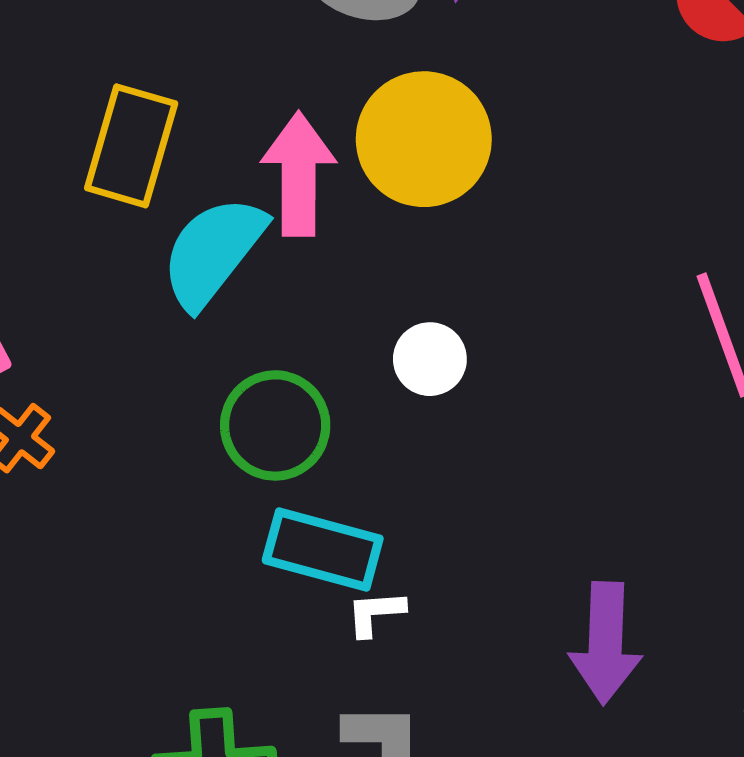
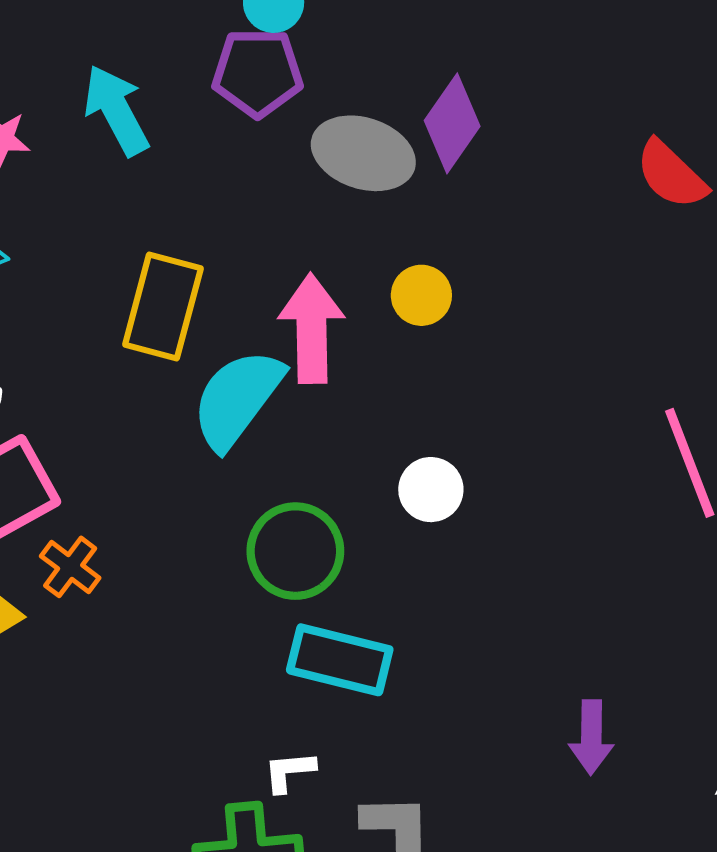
yellow circle: (424, 139) -> (421, 295), size x0.5
white L-shape: (375, 613) -> (289, 771), moved
purple arrow: (605, 643) -> (591, 737), size x0.7

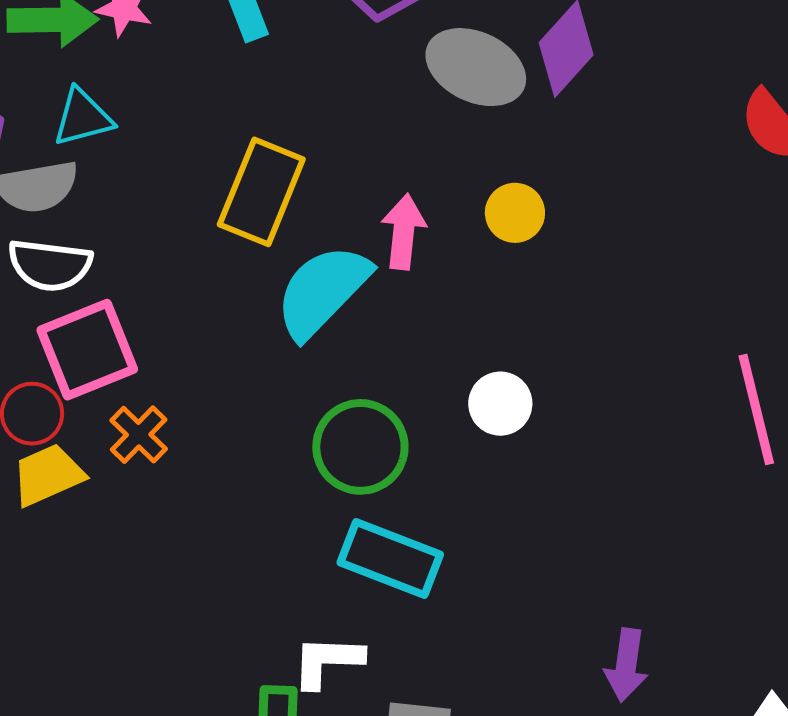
pink arrow: (311, 329) -> (404, 232), size x0.7
white L-shape: (289, 771) -> (327, 661), size x1.4

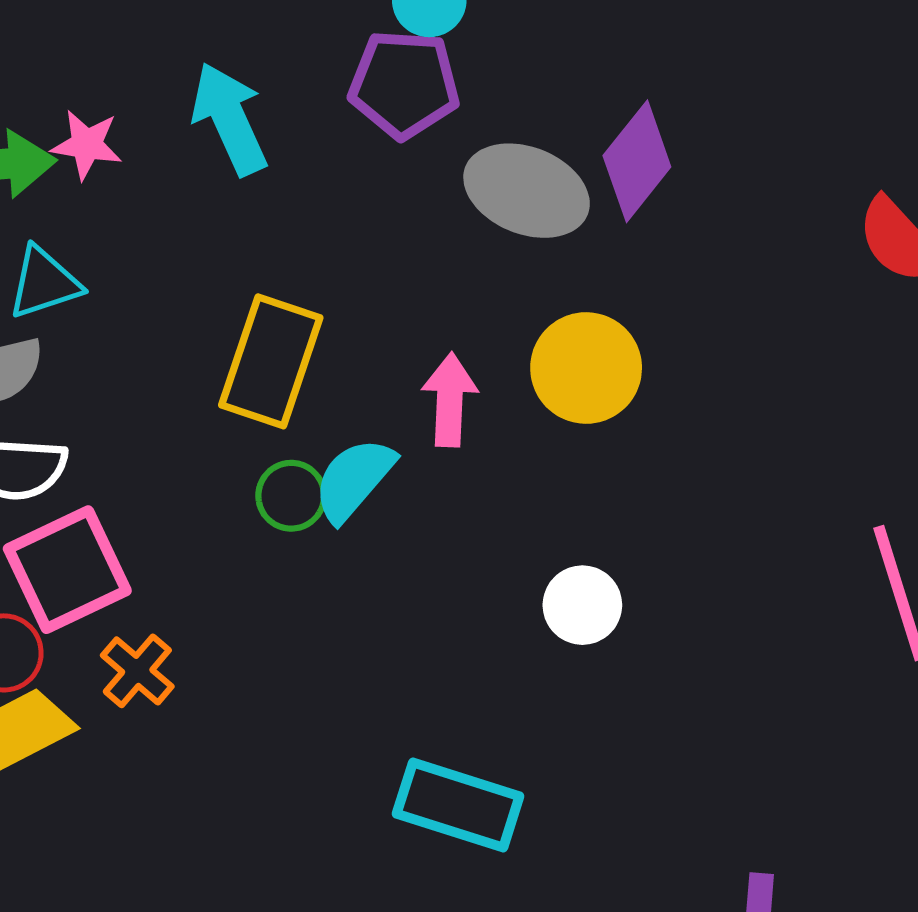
yellow circle: (515, 213) -> (586, 368), size x1.5
cyan semicircle: (322, 291) -> (354, 479), size x0.7
green circle: (360, 447) -> (291, 496), moved, size x0.6

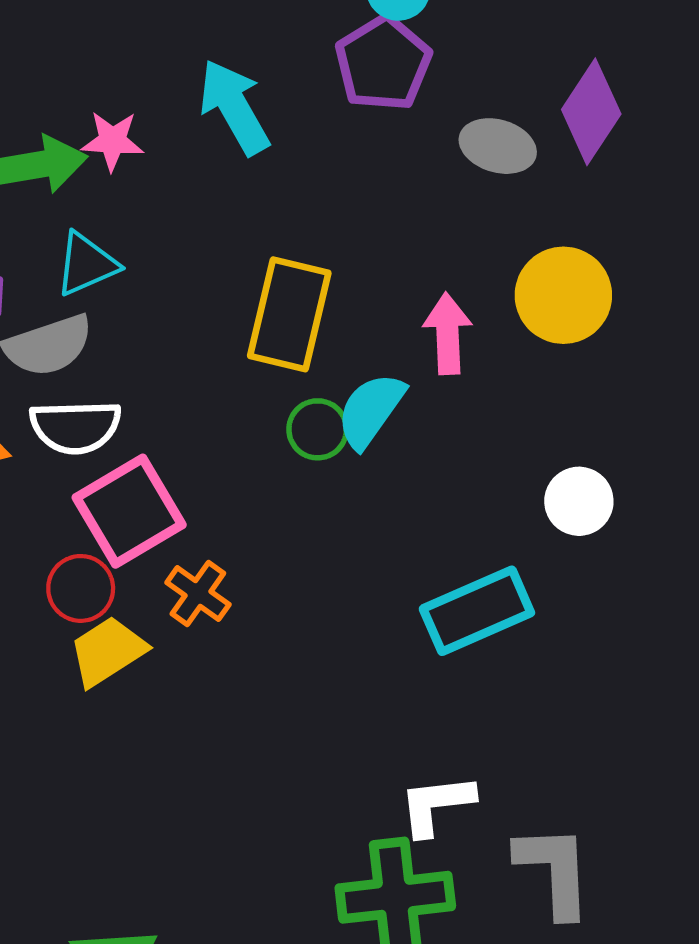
purple pentagon: (404, 84) -> (383, 63), turned -30
gray ellipse: (527, 191) -> (498, 146), size x0.7
cyan rectangle: (458, 805) -> (477, 611), moved, turned -36

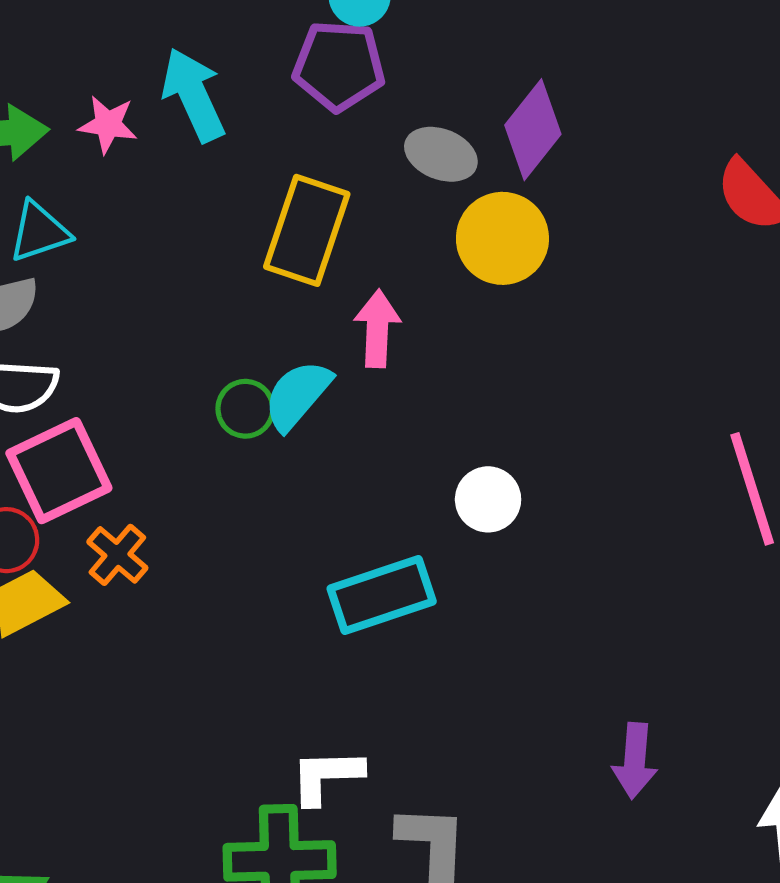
purple pentagon: (383, 63) -> (339, 66), turned 30
pink star: (112, 141) -> (108, 124), moved
yellow circle: (563, 295) -> (502, 238), moved
yellow rectangle: (289, 314) -> (307, 230), moved

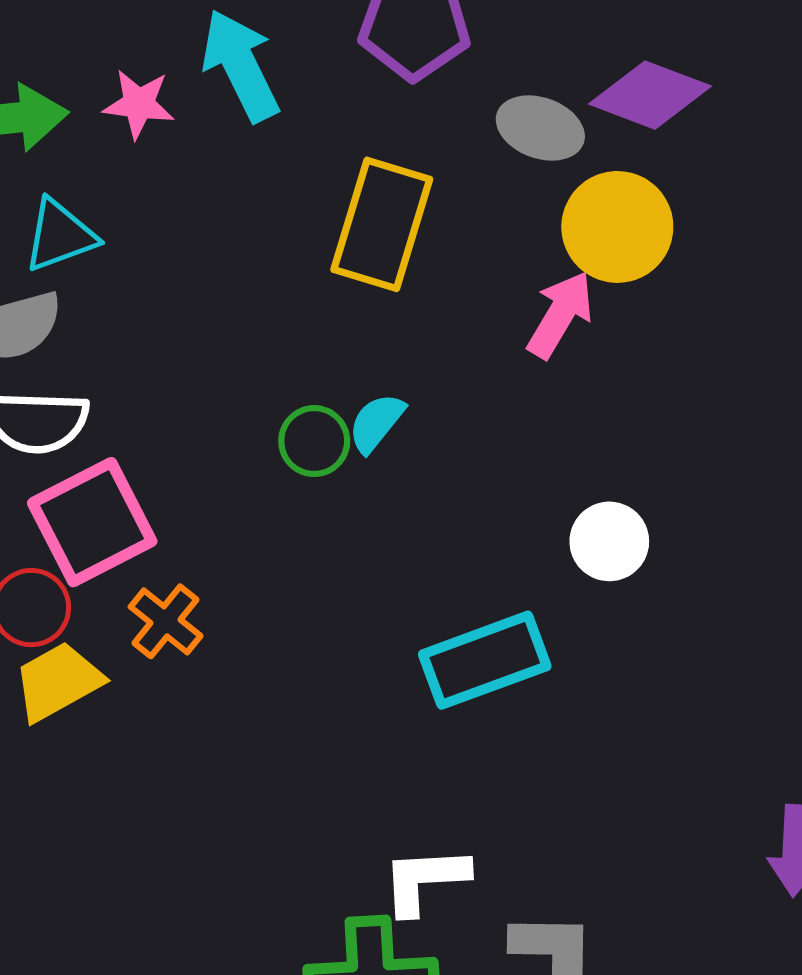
purple diamond: (533, 130) -> (650, 95), turned 74
pink arrow: (377, 329) -> (560, 315), moved, turned 30
cyan semicircle: (297, 395) -> (376, 423), size x0.7

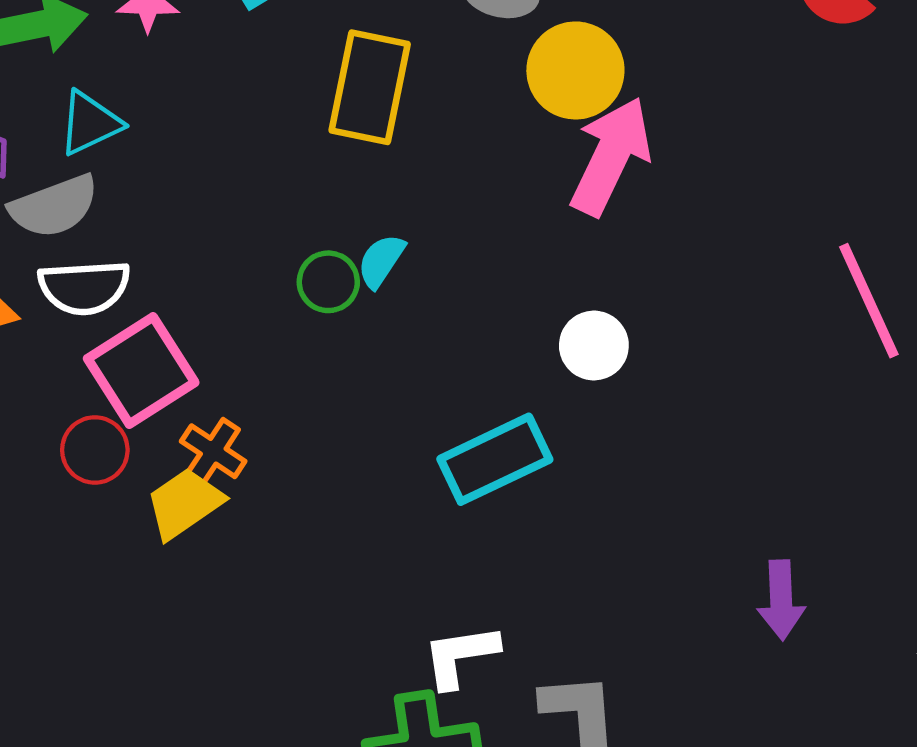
pink arrow: (560, 315) -> (611, 156), moved, size x1.5
yellow trapezoid: (58, 682) -> (184, 503), moved

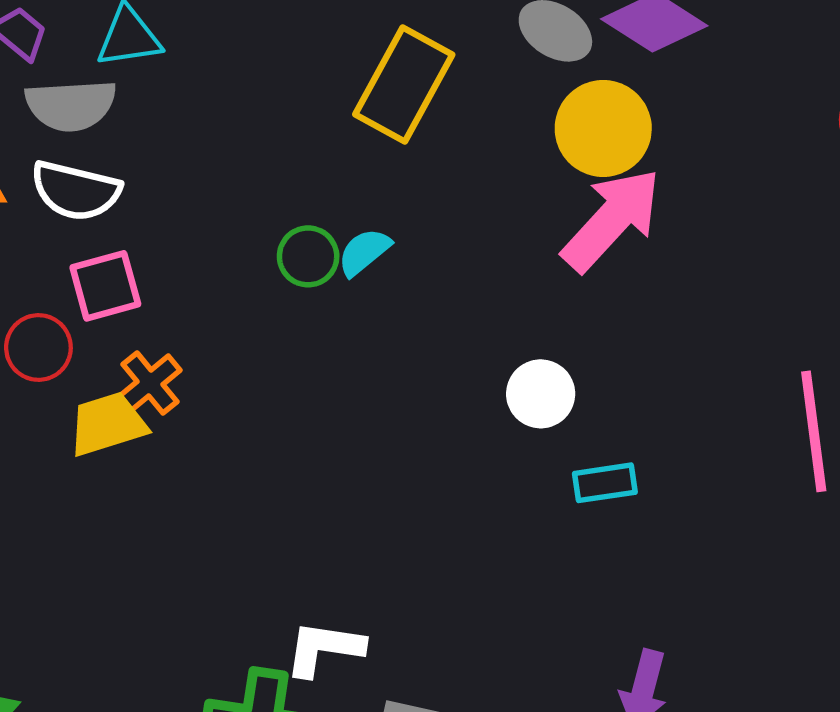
pink square: (141, 371) -> (105, 286), size x0.7
cyan rectangle: (495, 459) -> (605, 483), moved, size x0.6

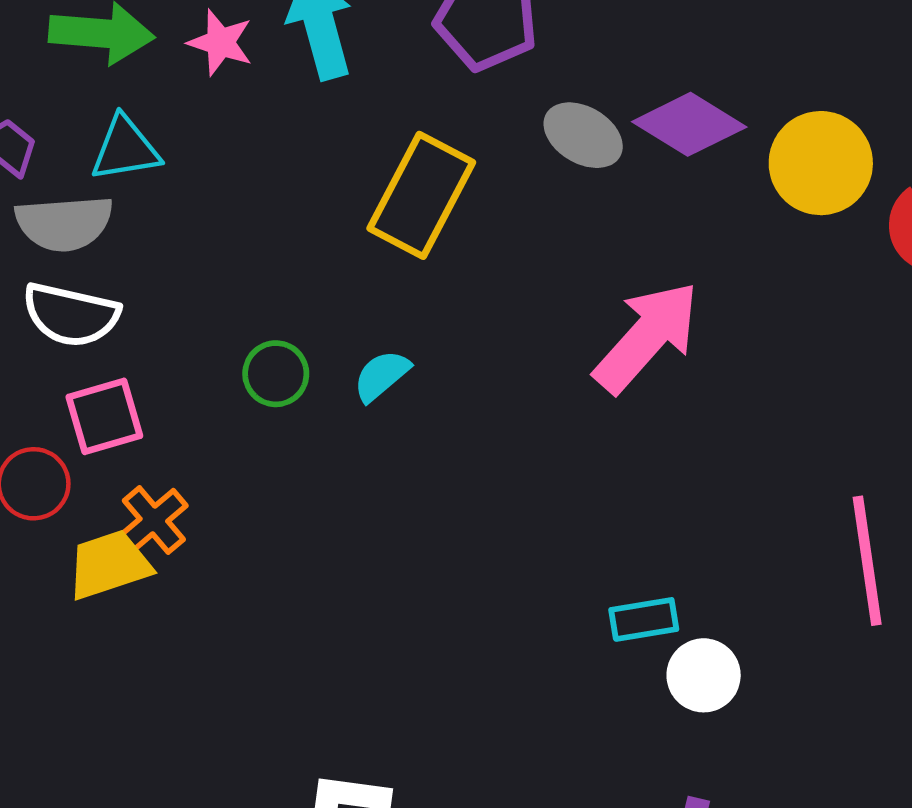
yellow circle: (603, 128) -> (821, 163), moved
green circle: (308, 256) -> (276, 374), moved
white circle: (541, 394) -> (704, 675), moved

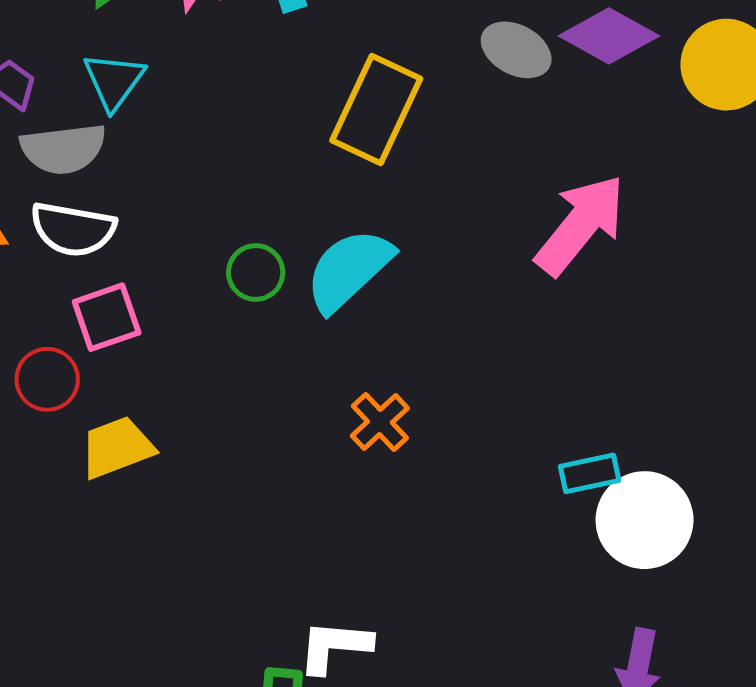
cyan triangle: (125, 149) -> (114, 81), turned -42
cyan semicircle: (381, 376) -> (349, 270), size x1.8
orange cross: (154, 520) -> (380, 422), moved
white circle: (704, 675) -> (645, 520), size x1.5

